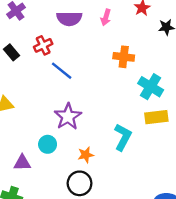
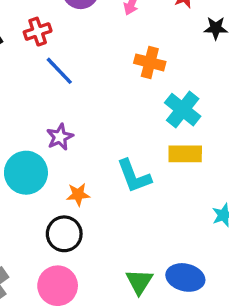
purple star: (68, 117) -> (60, 137), size x0.7
cyan L-shape: (123, 137) -> (134, 176), turned 124
cyan circle: (48, 144) -> (26, 173), size x1.6

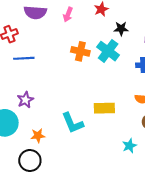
blue line: (59, 71) -> (24, 58), turned -48
cyan cross: (183, 110) -> (108, 51), moved

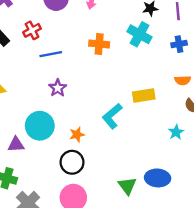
orange cross: (80, 51) -> (99, 44), moved
purple star: (25, 100) -> (58, 88), moved
cyan L-shape: (73, 123) -> (112, 116), turned 80

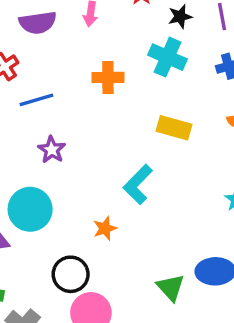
yellow rectangle: (144, 96) -> (174, 128), moved, turned 30
orange star: (77, 135) -> (105, 228), moved
black circle: (72, 162) -> (71, 274), moved

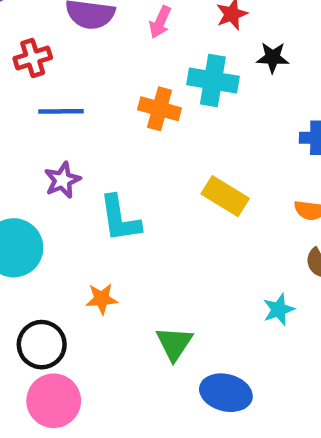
cyan cross: (168, 57) -> (213, 81), moved, turned -30
cyan L-shape: (138, 184) -> (120, 219), moved, turned -69
green triangle: (171, 287) -> (174, 343), moved

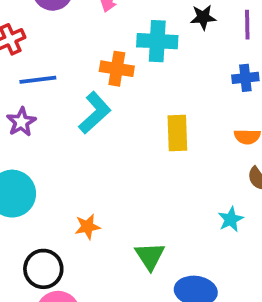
purple star: (62, 180) -> (21, 122), moved
yellow rectangle: (225, 196) -> (177, 133), turned 63
cyan L-shape: (120, 219) -> (95, 113), moved, turned -117

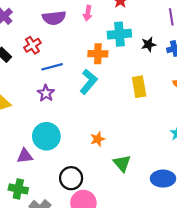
black star: (203, 17) -> (149, 44), moved
orange star: (87, 227) -> (98, 139), moved
green triangle: (150, 256) -> (122, 163), moved

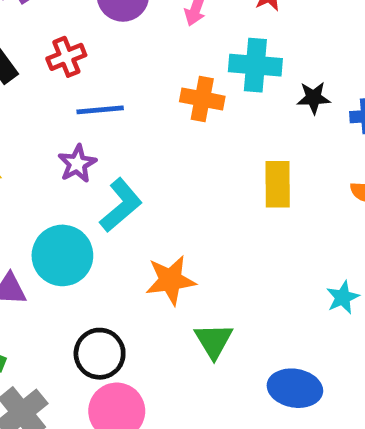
cyan L-shape: (89, 82) -> (121, 205), moved
orange star: (98, 139) -> (171, 280), size x1.5

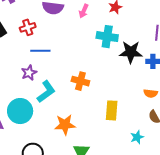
black star: (313, 98) -> (131, 52), size x1.6
orange cross: (202, 99) -> (80, 81), moved
yellow rectangle: (278, 184) -> (112, 110), moved

